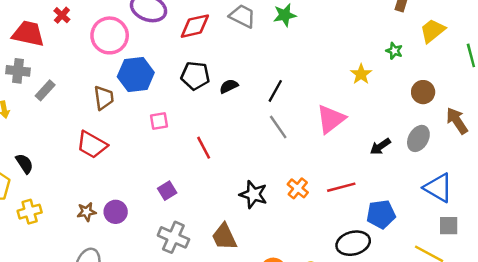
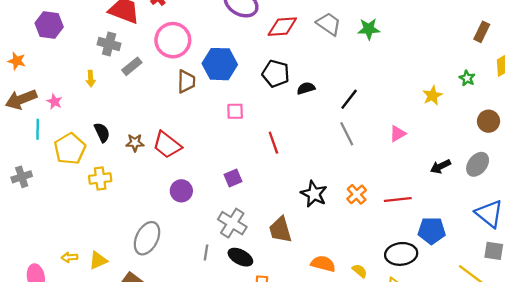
pink circle: (110, 35) -> (173, 40), moved
pink triangle: (331, 119) -> (398, 134), size x0.6
red trapezoid: (92, 145) -> (167, 145), moved
brown star: (87, 212) -> (135, 143), moved

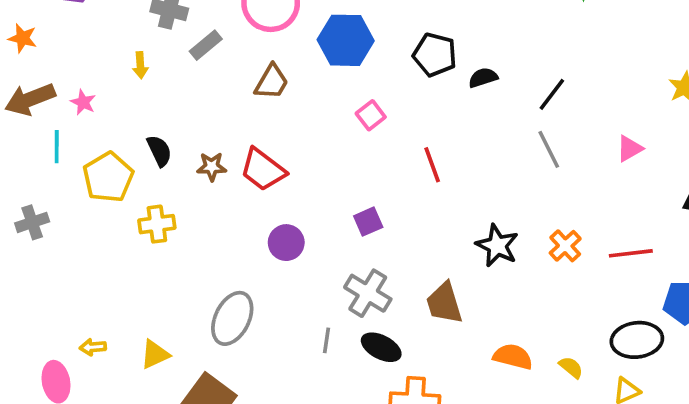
brown trapezoid: (186, 81) -> (272, 82), moved, turned 30
pink square: (235, 111) -> (371, 115), turned -36
yellow arrow: (69, 257) -> (93, 347), moved

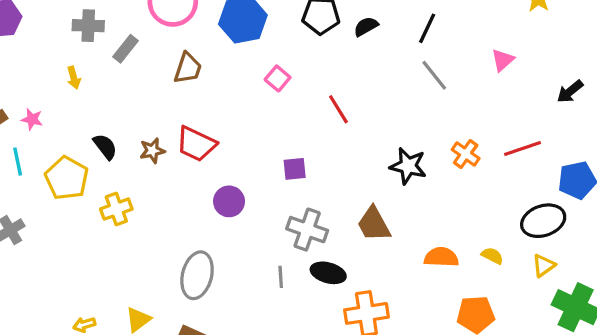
purple square: (368, 222) -> (295, 169), turned 30

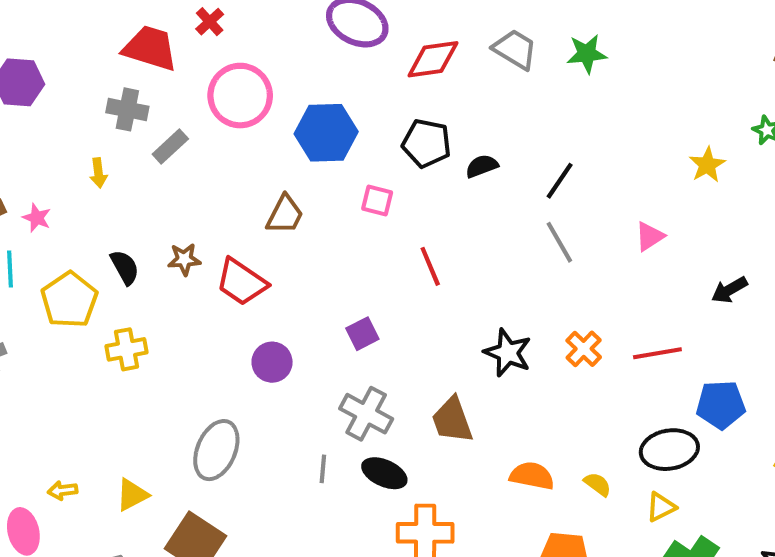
brown trapezoid: (188, 68) -> (285, 215), moved
pink square: (278, 78) -> (377, 201), moved, turned -35
brown star: (152, 151) -> (184, 259), moved
purple square: (295, 169) -> (362, 334), turned -30

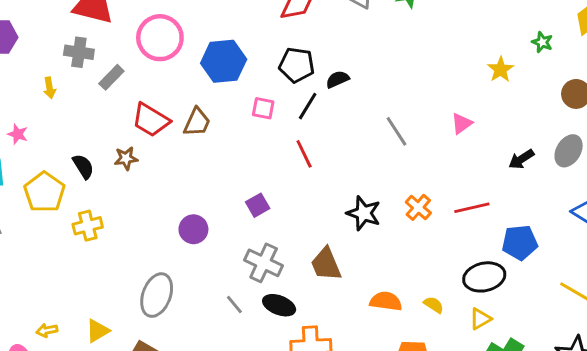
yellow arrow: (98, 173) -> (50, 88), moved
black line: (560, 181) -> (308, 106), moved
red trapezoid: (242, 282) -> (151, 120), moved
gray line: (323, 469) -> (234, 304), turned -42

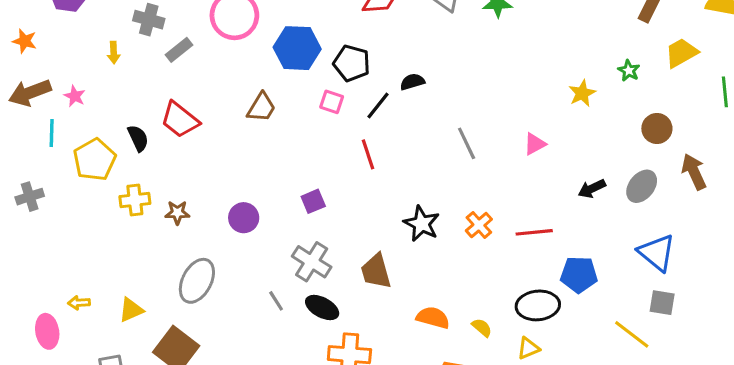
black pentagon: (297, 65) -> (352, 63), moved
red trapezoid: (151, 120) -> (180, 120), moved
brown star: (126, 158) -> (177, 213), moved

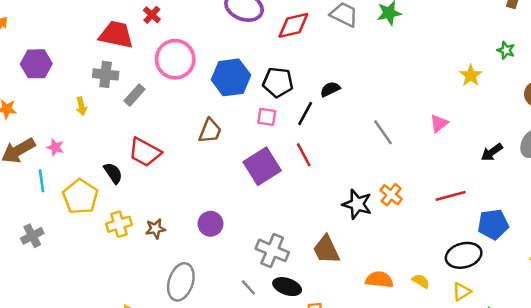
purple square: (313, 201) -> (262, 166), moved, size x1.8
orange cross: (479, 225) -> (391, 195), moved

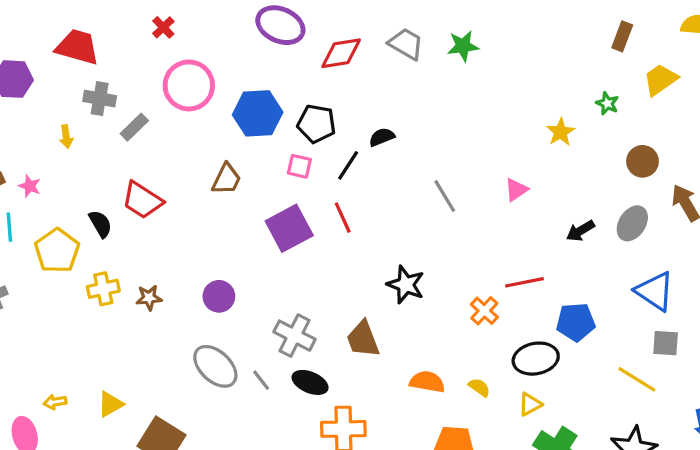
red trapezoid: (116, 35) -> (77, 47), moved
orange cross: (391, 195) -> (484, 311), moved
gray ellipse: (181, 282) -> (215, 366), moved, turned -69

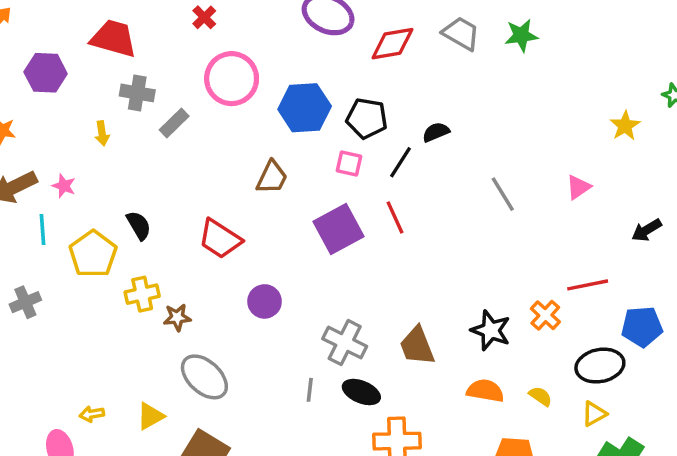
red trapezoid: (142, 200) -> (220, 239), moved
black star: (406, 285) -> (491, 330), moved
brown star: (149, 298) -> (177, 317), moved
gray ellipse: (215, 366) -> (204, 377), moved
gray line: (261, 380) -> (310, 390), turned 45

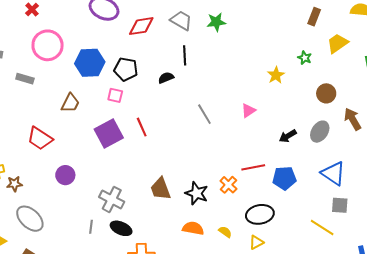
gray rectangle: (174, 123) -> (25, 79), moved, turned 60
black line: (401, 162) -> (185, 55), moved, turned -36
blue pentagon: (642, 327) -> (284, 178), moved
brown trapezoid: (417, 346) -> (161, 189), moved

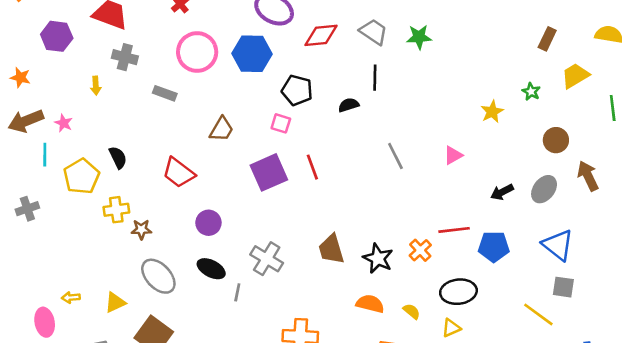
blue hexagon: (90, 63) -> (252, 54), moved
black ellipse: (121, 228) -> (211, 269), moved

